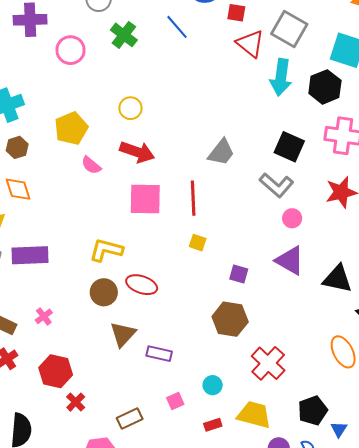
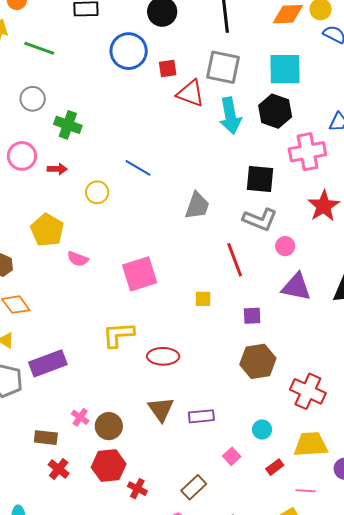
blue line: (177, 27) -> (138, 168), moved
red arrow: (137, 152) -> (57, 169), moved, size x0.6
red line: (193, 198) -> (235, 260), moved
brown circle: (104, 292) -> (109, 426), moved

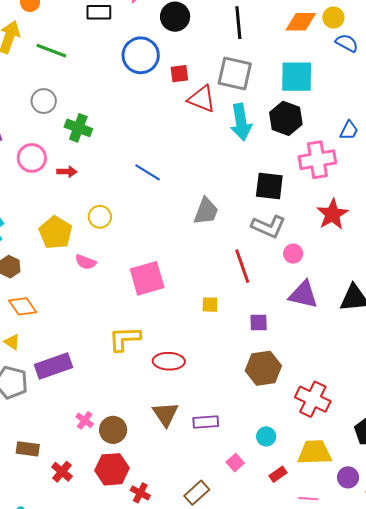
yellow circle: (97, 192) -> (100, 217), moved
brown rectangle: (46, 438) -> (28, 449), moved

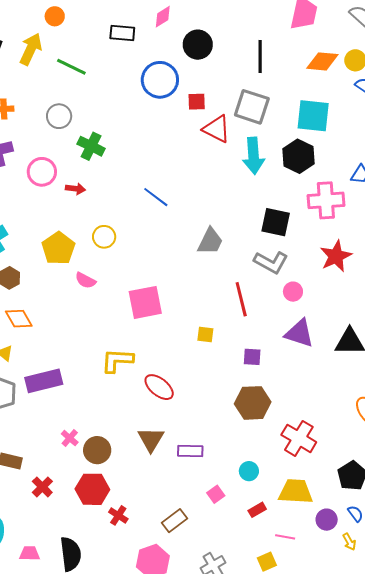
red ellipse: (169, 361) -> (159, 387), turned 32

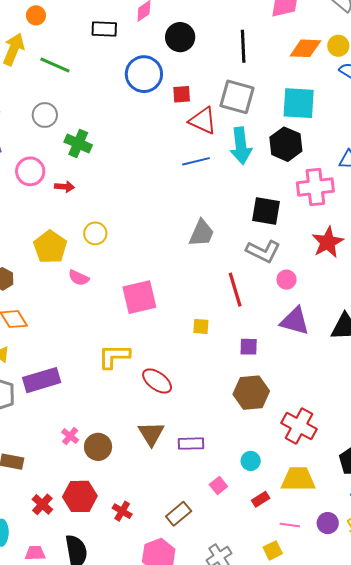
blue line: (156, 197) -> (196, 161), moved, turned -48
red cross: (42, 487) -> (42, 504), moved
red hexagon: (92, 489) -> (80, 496), moved
purple circle: (327, 520) -> (328, 523), moved

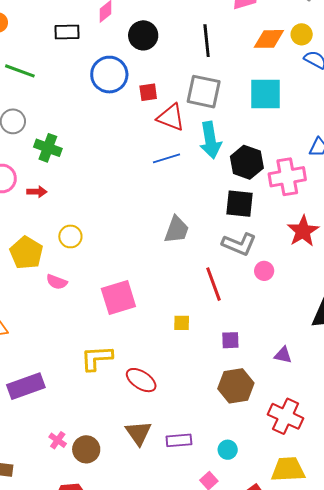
black hexagon: (286, 144) -> (247, 162), moved
purple triangle: (295, 321) -> (283, 355), moved, size x0.6
cyan circle: (251, 461) -> (228, 450), moved

